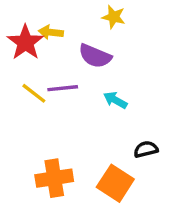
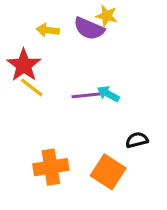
red star: (25, 42) -> (24, 65), moved
purple semicircle: (95, 56) -> (89, 29), moved
purple line: (63, 88) -> (86, 95), moved

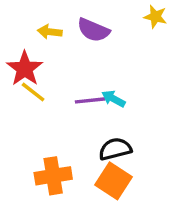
yellow star: (107, 16) -> (155, 17), moved
black semicircle: (137, 140) -> (115, 149), moved, size x1.4

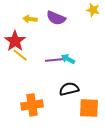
orange square: (113, 181) -> (89, 108), moved, turned -30

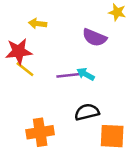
purple semicircle: (56, 18) -> (94, 37), moved
red star: (15, 41) -> (19, 51), turned 30

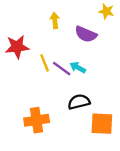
yellow arrow: (38, 24) -> (55, 20), moved, turned 77
yellow line: (25, 69) -> (45, 63), moved, turned 30
purple line: (68, 75) -> (62, 69), turned 42

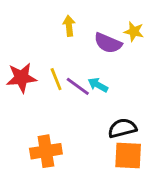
yellow star: (106, 11) -> (134, 32), moved
red star: (17, 47) -> (21, 78), moved
black semicircle: (79, 102) -> (122, 128), moved

